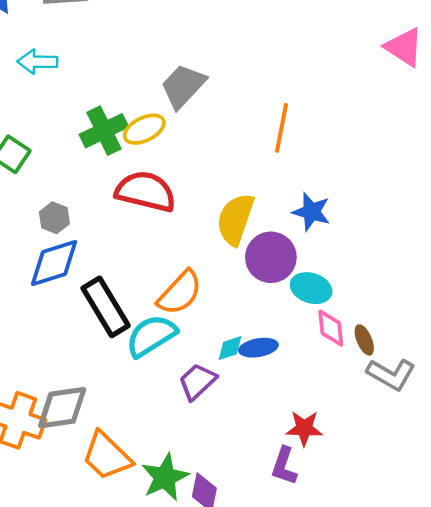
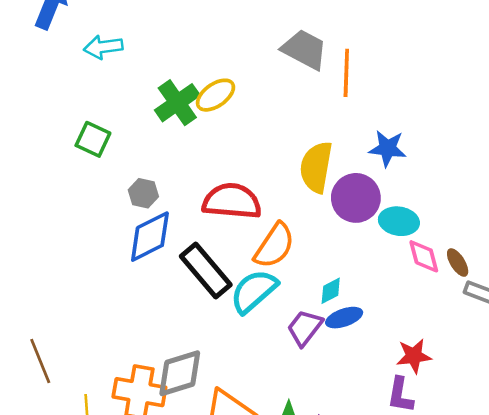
gray trapezoid: (183, 86) -> (304, 50), moved, turned 84
red semicircle: (146, 191) -> (232, 201), moved
blue ellipse: (258, 348) -> (344, 318), moved

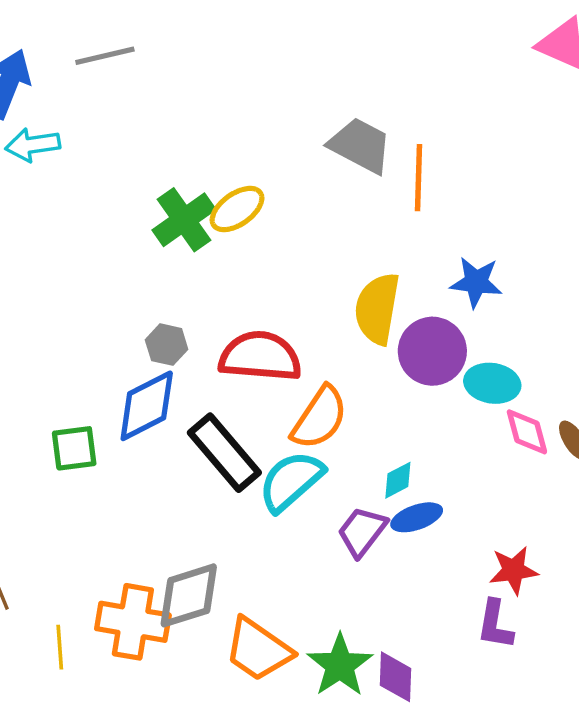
cyan arrow: (103, 47) -> (33, 145), moved
green square: (93, 139) -> (74, 448), moved, turned -32
gray hexagon: (143, 193) -> (167, 345), moved

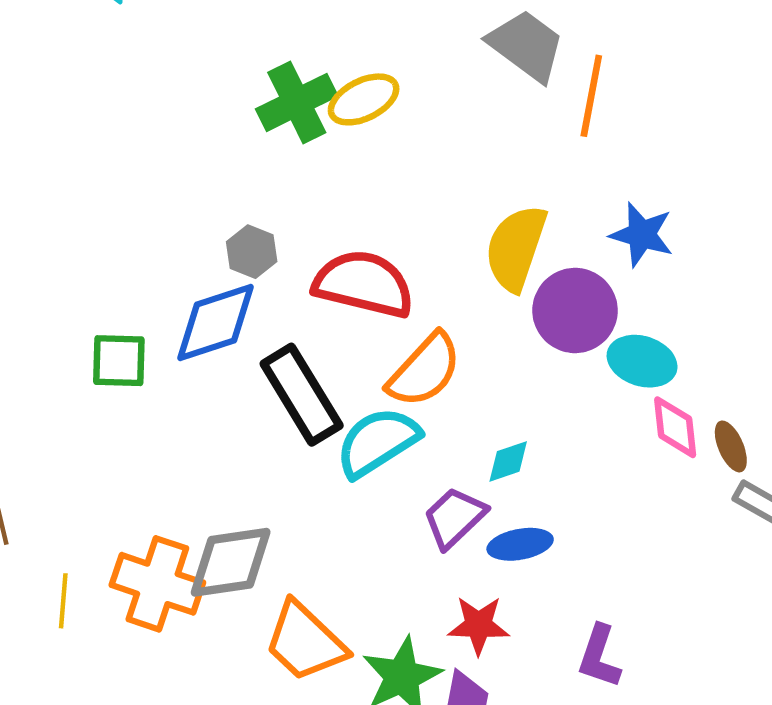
blue ellipse: (417, 517) -> (520, 544), moved
red star: (514, 570) -> (479, 625), moved

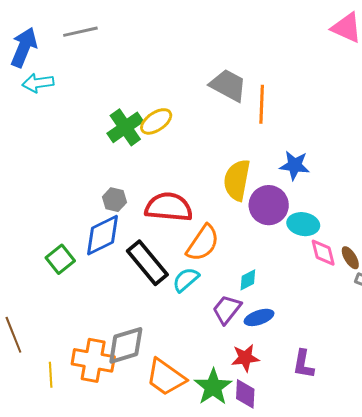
green square: (119, 361) -> (60, 259), turned -32
cyan semicircle: (378, 442) -> (186, 280), size x0.7

